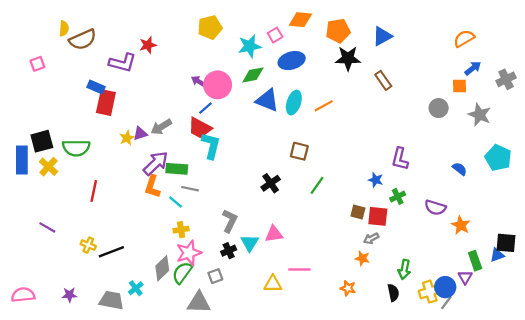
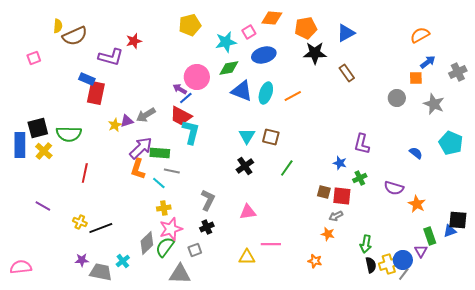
purple arrow: (199, 82) -> (180, 89), moved
cyan triangle: (250, 243) -> (247, 136), moved
black semicircle: (393, 293) -> (371, 265), moved
purple star: (69, 295) -> (82, 260), moved

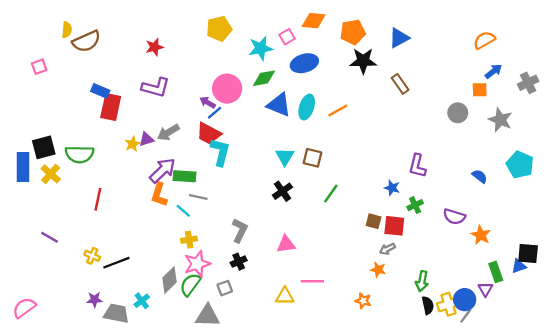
purple L-shape: (111, 57) -> (156, 87), moved
pink semicircle: (21, 267) -> (24, 308), turned -30

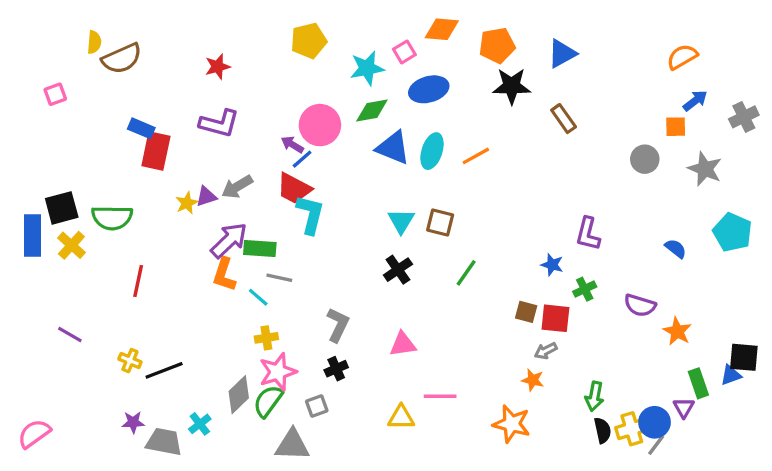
orange star: (363, 301) -> (512, 424), size x1.6

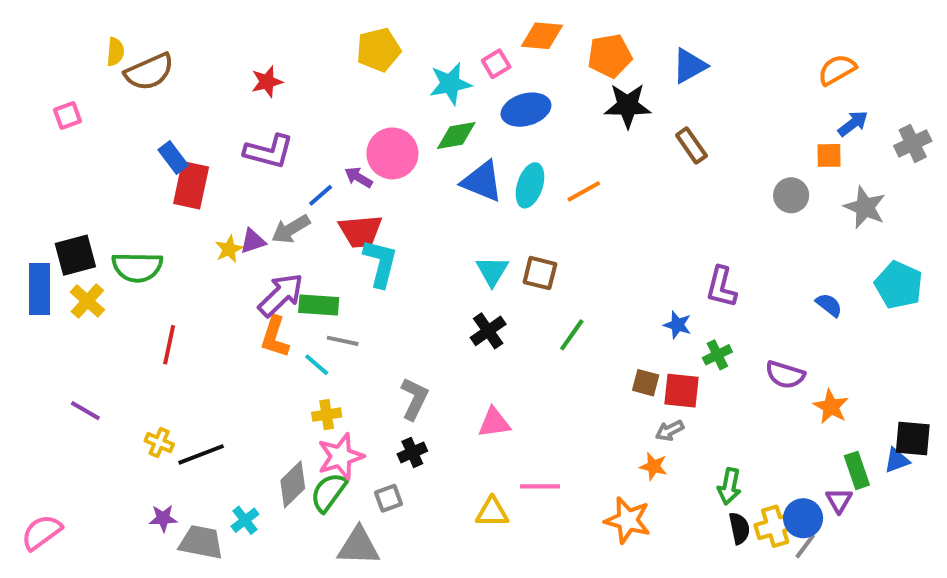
blue rectangle: (141, 128) -> (173, 157), turned 30
blue line: (302, 159) -> (321, 195), moved
red trapezoid: (294, 188) -> (361, 231), turned -33

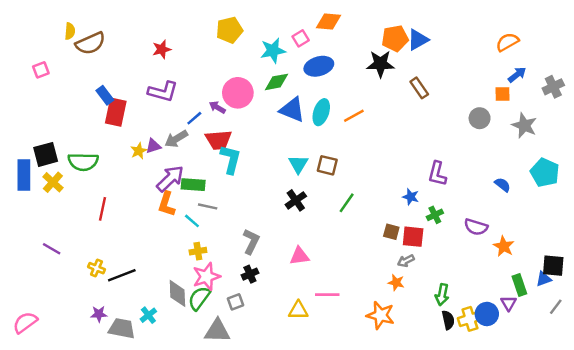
orange pentagon: (610, 56) -> (395, 38), moved
gray diamond: (293, 484) -> (177, 293), turned -48
gray line: (805, 546) -> (556, 307), moved

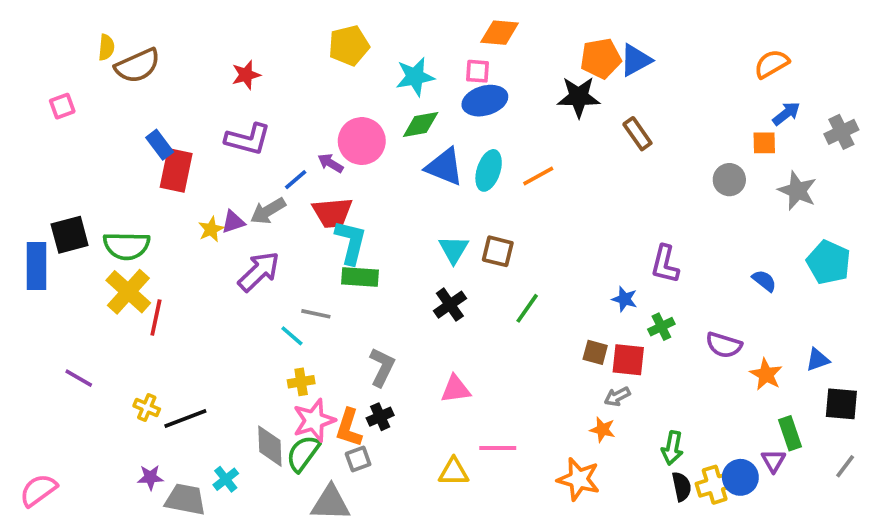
pink square: (301, 38) -> (478, 71), moved, turned 35
yellow cross: (53, 182) -> (128, 292), moved, size x1.4
green rectangle: (193, 185) -> (360, 277), moved
orange L-shape: (167, 204) -> (349, 428), moved
blue triangle: (544, 279) -> (818, 360), moved

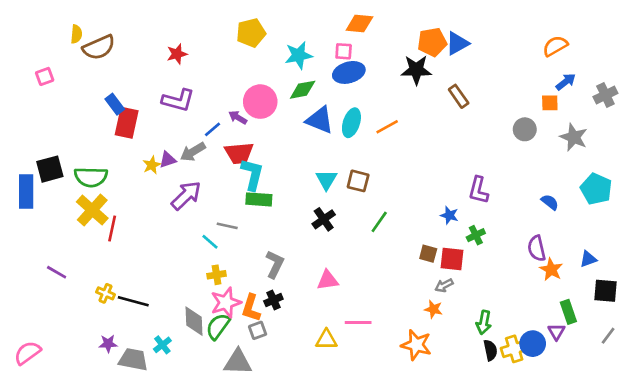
purple semicircle: (724, 345) -> (537, 248), moved, turned 60
black line: (185, 419) -> (133, 301), turned 36

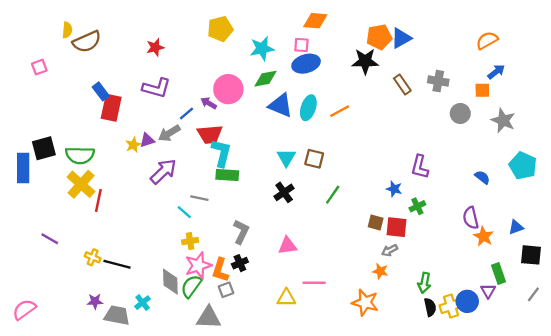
gray cross: (605, 95) -> (438, 81), moved, turned 36

